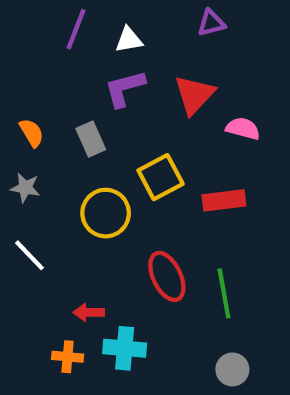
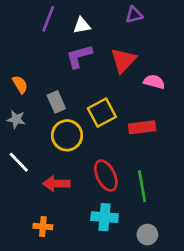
gray rectangle: (91, 139) -> (56, 102), moved
red arrow: (89, 312) -> (56, 184), moved, size x1.4
cyan cross: (125, 348) -> (105, 217), moved

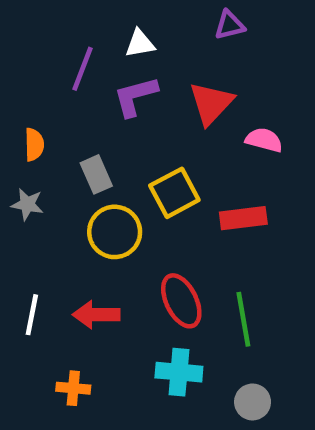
purple line: (48, 19) -> (82, 69), moved
orange semicircle: (20, 84) -> (34, 145), turned 30
white line: (19, 162) -> (32, 315), moved, turned 55

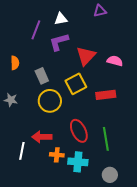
red triangle: (211, 103) -> (86, 56), moved
gray star: (27, 204) -> (11, 100), moved
white line: (32, 315) -> (22, 151), moved
orange cross: (73, 388) -> (57, 155), moved

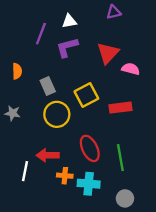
red triangle: (86, 56) -> (108, 53), moved

